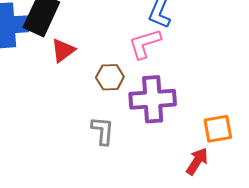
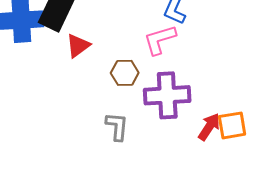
red arrow: (197, 161) -> (209, 127), moved

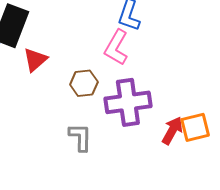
pink L-shape: (160, 40) -> (116, 47), turned -39

